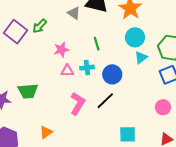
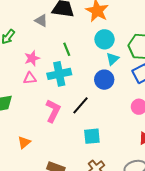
cyan cross: (87, 68) -> (59, 74), size x1.6
pink triangle: (67, 71) -> (30, 78), moved
blue circle: (112, 74) -> (104, 80), moved
cyan square: (128, 134) -> (92, 136), moved

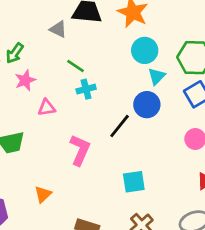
green line: (67, 49) -> (75, 66), moved, turned -32
pink star: (32, 58) -> (25, 80), moved
cyan cross: (59, 74) -> (86, 89), moved, size x0.6
black line: (81, 105) -> (120, 126), moved

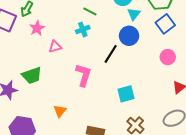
green line: (75, 66) -> (90, 12), moved

